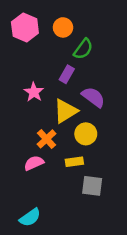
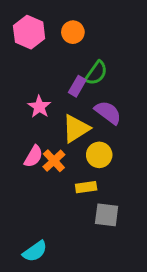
green semicircle: (83, 49) -> (96, 73), moved
pink semicircle: (34, 163) -> (33, 156), moved, turned 144

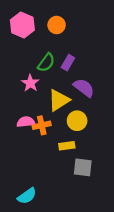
green semicircle: (96, 73) -> (46, 63), moved
purple rectangle: (77, 86) -> (68, 63), moved
pink semicircle: (33, 156) -> (26, 122), turned -126
orange cross: (54, 161) -> (42, 125), turned 30

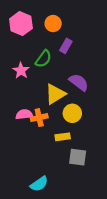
purple rectangle: (68, 63) -> (66, 46), moved
pink star: (30, 83) -> (21, 71), moved
cyan semicircle: (27, 196) -> (39, 184), moved

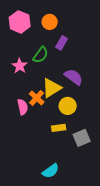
pink semicircle: (24, 114) -> (23, 107), turned 84
orange cross: (39, 118) -> (37, 98), moved, turned -35
gray square: (78, 157) -> (82, 138), moved, turned -30
cyan semicircle: (39, 184) -> (51, 171), moved

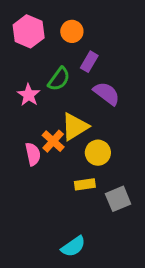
purple semicircle: (74, 77) -> (107, 93), moved

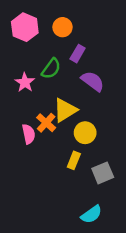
yellow rectangle: (85, 184) -> (74, 160), turned -60
cyan semicircle: (73, 246) -> (91, 214), moved

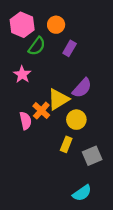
green semicircle: (51, 69) -> (37, 46), moved
purple semicircle: (93, 81) -> (82, 88), moved, turned 95

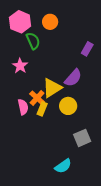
green semicircle: (37, 46) -> (33, 41), turned -60
purple rectangle: (70, 48) -> (87, 49), moved
yellow rectangle: (66, 144) -> (42, 109), moved
cyan semicircle: (82, 193) -> (63, 166), moved

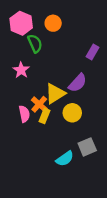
cyan semicircle: (63, 166) -> (65, 159), moved

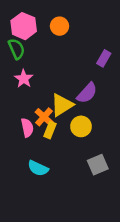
green semicircle: (35, 43) -> (17, 49), moved
cyan semicircle: (65, 159) -> (38, 168), moved, turned 60

